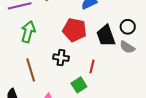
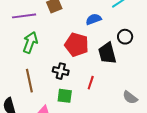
black circle: (128, 27) -> (125, 37), moved
gray semicircle: (127, 47) -> (130, 97), moved
green square: (79, 85) -> (65, 96), moved, turned 35

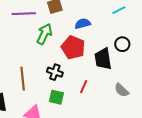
blue semicircle: (94, 19) -> (83, 24), moved
green arrow: (30, 42) -> (44, 34), moved
gray semicircle: (130, 97) -> (122, 90), moved

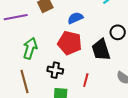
green arrow: (44, 34) -> (30, 48), moved

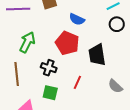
blue semicircle: (75, 18) -> (77, 19), turned -140
black circle: (118, 32) -> (117, 24), moved

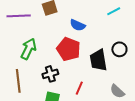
black circle: (117, 24) -> (119, 49), moved
black cross: (49, 68) -> (50, 74), turned -35

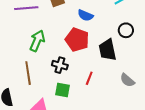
black circle: (119, 49) -> (126, 30), moved
black cross: (50, 74) -> (60, 65), turned 35

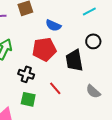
red pentagon: (77, 40) -> (44, 49), turned -30
red line: (89, 78) -> (55, 88), turned -64

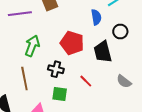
blue semicircle: (53, 25) -> (96, 17), moved, turned -119
red pentagon: (44, 49) -> (72, 43), turned 30

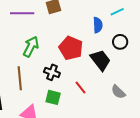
black trapezoid: (103, 52) -> (100, 60), turned 150

